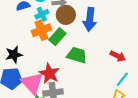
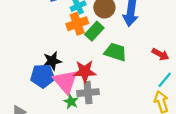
black star: (14, 55) -> (52, 61), moved
red star: (49, 73) -> (85, 71), turned -30

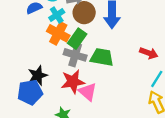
orange cross: (77, 24) -> (58, 33), turned -35
pink triangle: (65, 81) -> (88, 92), moved, size x0.7
gray cross: (88, 93) -> (75, 55), moved, turned 30

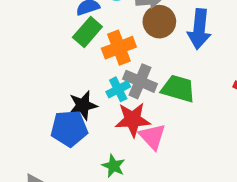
cyan cross: (57, 15) -> (118, 89), moved
orange cross: (58, 33) -> (119, 48), turned 35
green rectangle: (77, 39) -> (87, 32), moved

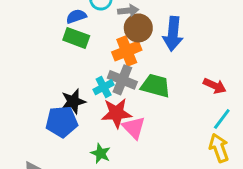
green rectangle: (87, 32) -> (76, 38), turned 70
orange cross: (119, 48) -> (127, 51), moved

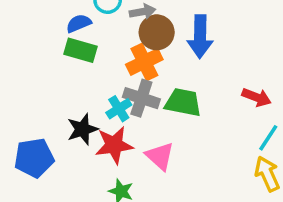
red star: (117, 113) -> (114, 145), moved
blue pentagon: (62, 122) -> (34, 158), moved

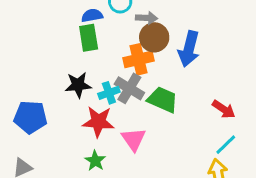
green rectangle: (81, 50) -> (89, 38), turned 52
black star: (82, 129) -> (78, 85), moved

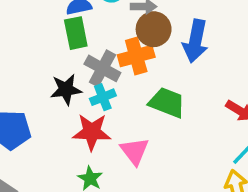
gray cross: (129, 88) -> (102, 68), moved

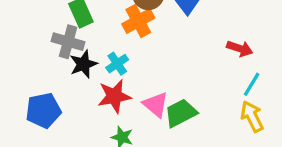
gray cross: (102, 68) -> (68, 42), moved
green trapezoid: (167, 103) -> (181, 113), moved, turned -36

